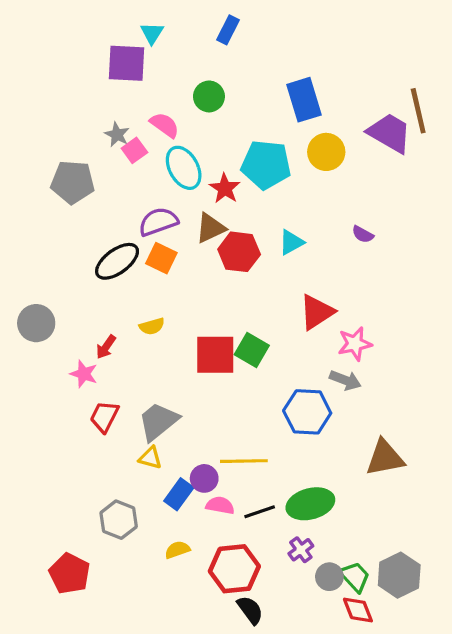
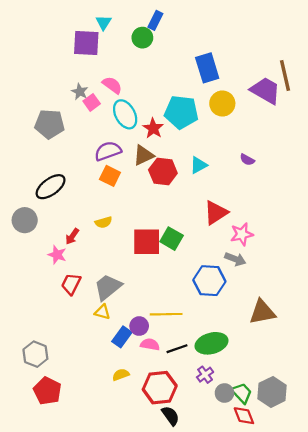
green circle: (209, 96) -> (142, 38), moved
black ellipse: (117, 261) -> (51, 187), moved
gray hexagon: (119, 520) -> (35, 354), moved

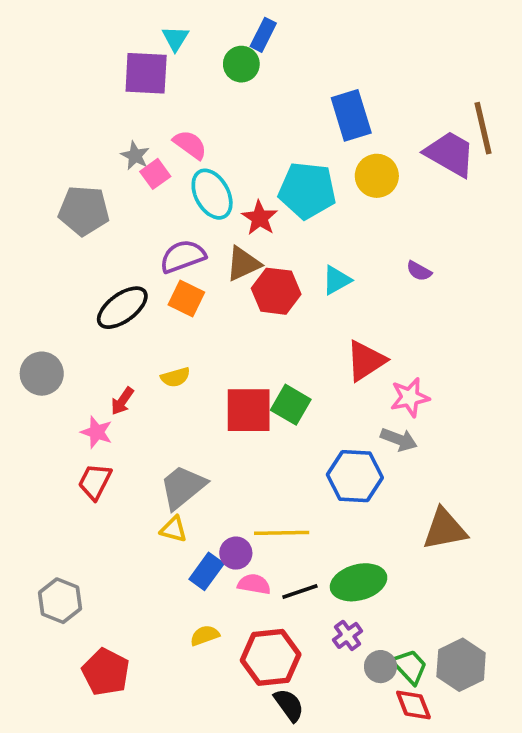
black ellipse: (51, 187) -> (122, 308), moved
red trapezoid: (71, 284) -> (95, 482), moved
red pentagon: (47, 391) -> (106, 672), moved

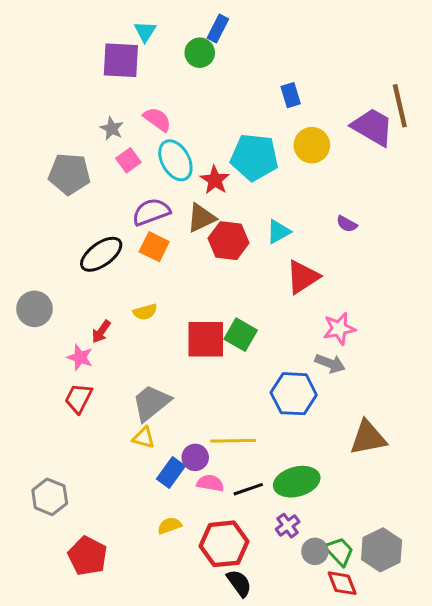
blue rectangle: (351, 115) -> (291, 95), size x0.6
pink square: (155, 174) -> (128, 160), moved
red triangle: (366, 361) -> (303, 277), moved

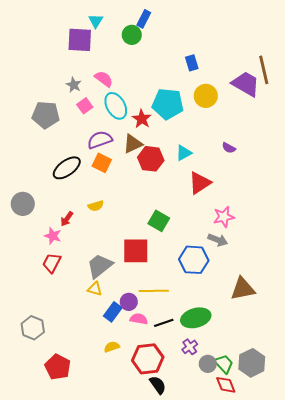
red square: (206, 339) -> (136, 251), moved

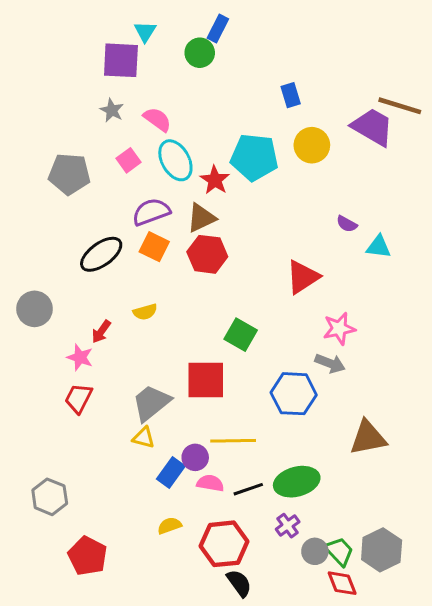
brown line: (264, 70) -> (400, 106), turned -60
gray star: (74, 85) -> (112, 110), moved
cyan triangle: (184, 153) -> (379, 247), moved, turned 36
red hexagon: (151, 159) -> (207, 254), moved

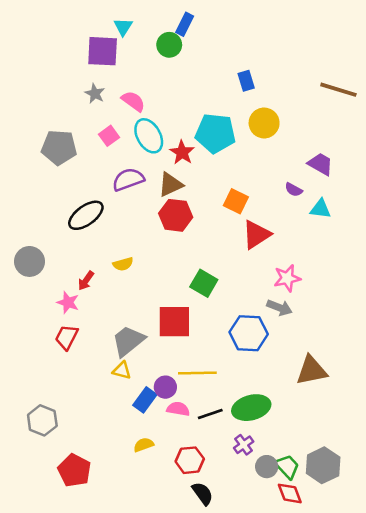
purple trapezoid: (372, 127) -> (320, 164), moved, size x0.7
orange square: (154, 247) -> (236, 201), moved
red hexagon: (224, 544) -> (190, 460), size x0.7

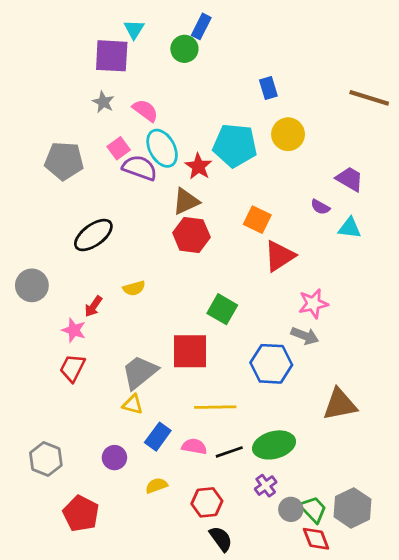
purple semicircle: (128, 179) -> (140, 168), moved, turned 40
purple circle: (165, 387) -> (114, 458), moved

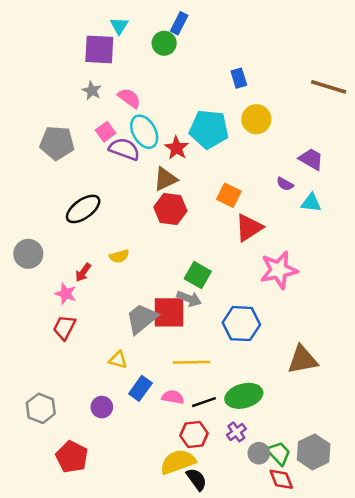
pink star: (313, 304) -> (279, 270), size x1.4
gray arrow: (305, 336) -> (189, 299), moved
gray trapezoid: (140, 372) -> (142, 319), moved
yellow semicircle: (156, 486) -> (178, 462), moved, size x1.8
red hexagon: (207, 502) -> (194, 434), moved

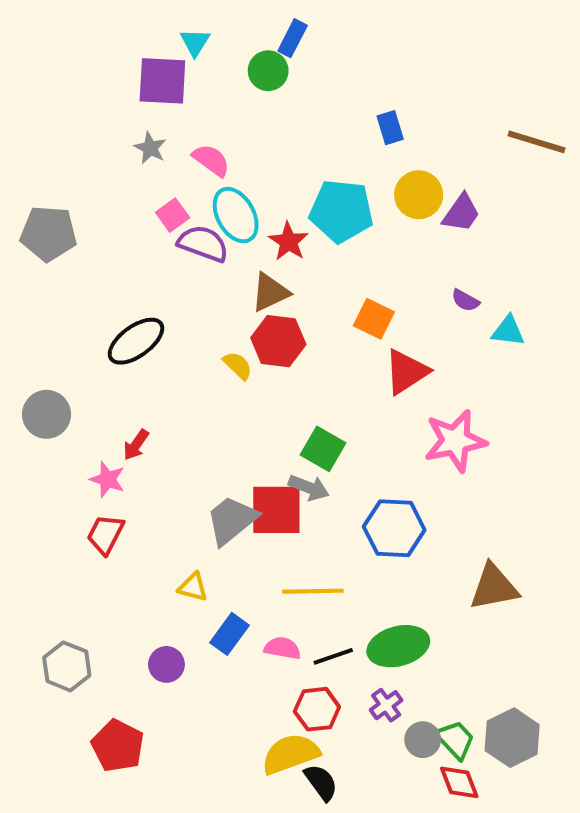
gray pentagon: (57, 143) -> (49, 233), moved
purple trapezoid: (311, 159) -> (461, 213), moved, turned 95
yellow semicircle: (119, 256) -> (238, 366), moved, turned -120

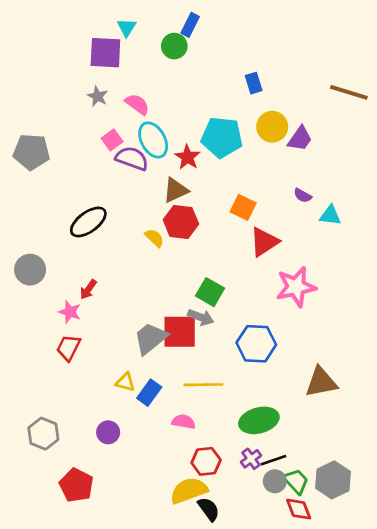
blue rectangle: (230, 634) -> (149, 393), moved
black line: (333, 656) -> (273, 460), moved

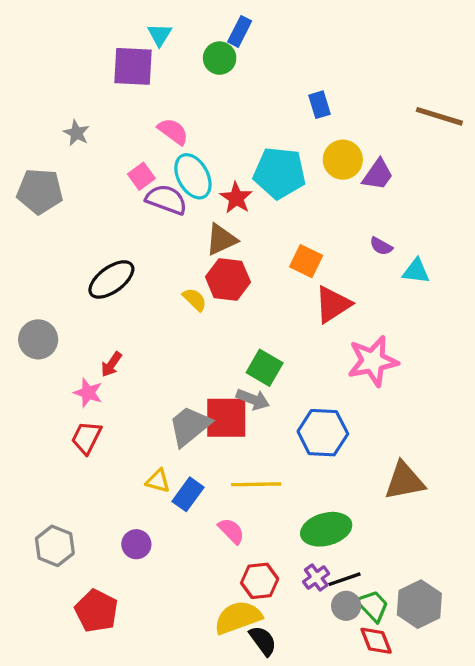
gray star: (98, 96) -> (76, 133), moved
pink semicircle: (184, 422) -> (231, 531), turned 35

